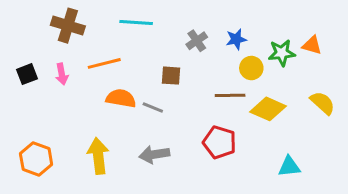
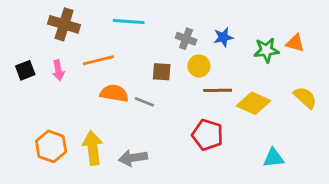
gray cross: (197, 41) -> (186, 39), turned -36
yellow circle: (251, 68) -> (199, 66), moved
gray arrow: (154, 154) -> (133, 158), moved
orange hexagon: (36, 159) -> (51, 146), moved

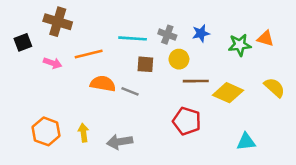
cyan line: (129, 21) -> (133, 38), moved
black square: (25, 70) -> (23, 42), moved
pink arrow: (58, 70) -> (53, 63), turned -60
yellow arrow: (93, 148) -> (83, 133), size x0.6

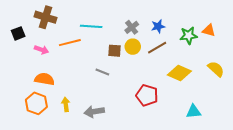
gray cross: (167, 35) -> (132, 27), turned 32
cyan line: (133, 38) -> (91, 26), moved
yellow circle: (179, 59) -> (133, 47), moved
brown line: (196, 81) -> (157, 48), moved, turned -30
orange semicircle: (103, 84) -> (44, 79), moved

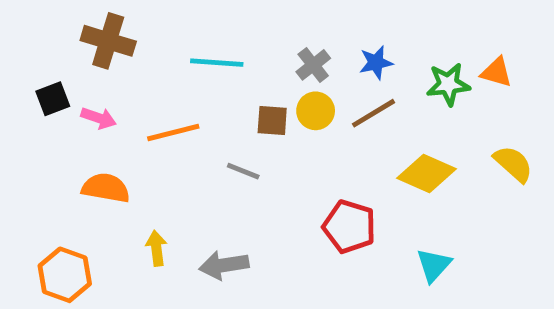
black square: (18, 33) -> (53, 99), moved
orange line: (70, 43) -> (173, 133), moved
orange hexagon: (36, 103) -> (65, 275), moved
cyan triangle: (194, 112) -> (434, 265), moved, turned -42

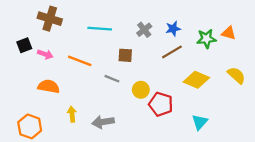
yellow circle: (316, 111) -> (141, 90), moved
orange line: (173, 133) -> (80, 61), turned 35

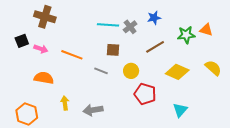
cyan line: (100, 29) -> (108, 25), moved
blue star: (173, 29) -> (154, 18), moved
yellow circle: (141, 90) -> (131, 71), moved

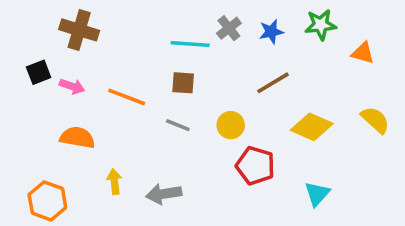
gray cross: (130, 27) -> (229, 28), moved
green star: (186, 35) -> (321, 25), moved
brown square: (113, 50) -> (183, 83), moved

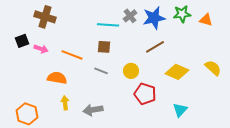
blue star: (271, 32) -> (154, 18), size x1.6
orange triangle: (363, 53) -> (206, 20), moved
orange semicircle: (77, 137) -> (57, 78), moved

